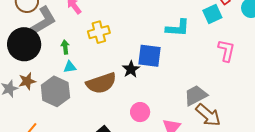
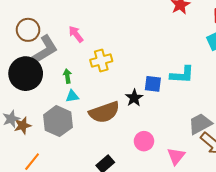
cyan L-shape: (178, 28) -> (182, 75), moved
blue square: (149, 56) -> (153, 84), size x0.7
brown star: (27, 81) -> (23, 125), moved

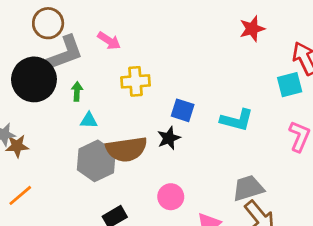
pink arrow: (76, 34) -> (109, 41), turned 150
green arrow: (67, 76) -> (77, 91), moved
blue square: (153, 84) -> (183, 110), moved
gray hexagon: (58, 121) -> (96, 161), moved

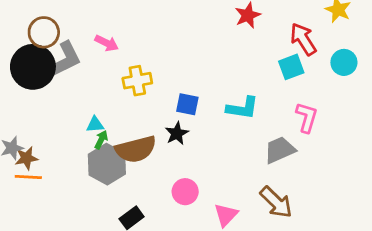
black circle: (34, 79) -> (33, 67), moved
green arrow: (77, 91) -> (101, 140), moved, turned 30
gray trapezoid: (248, 188) -> (280, 150), moved
orange line: (20, 195) -> (28, 177), moved, turned 50

